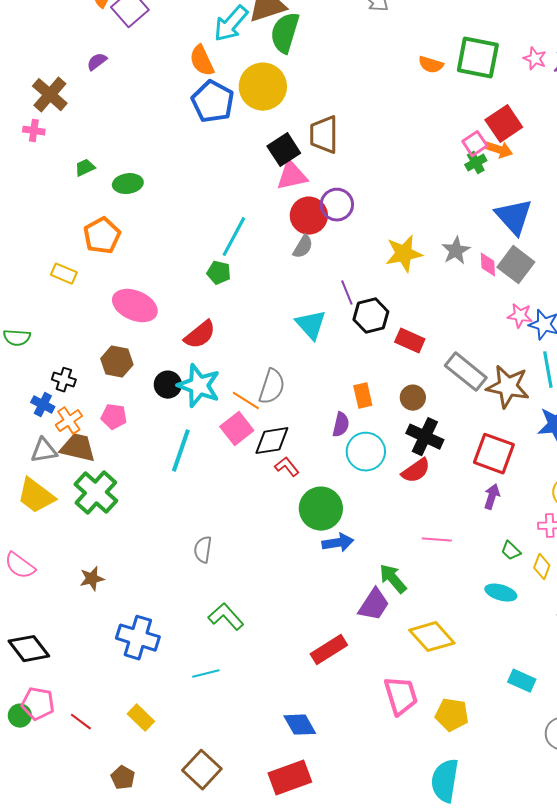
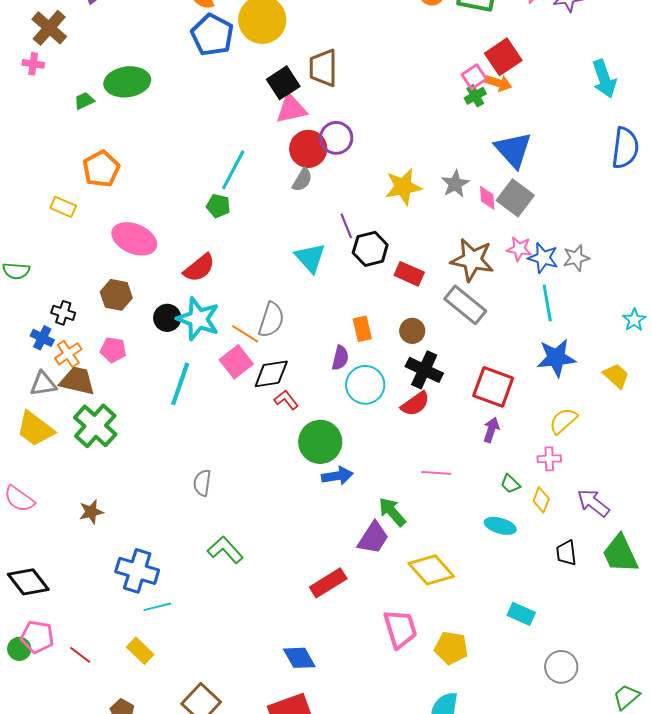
green ellipse: (128, 184) -> (127, 82), moved, size x1.5
brown star: (508, 387) -> (472, 260), moved
cyan line: (206, 674) -> (157, 607), moved

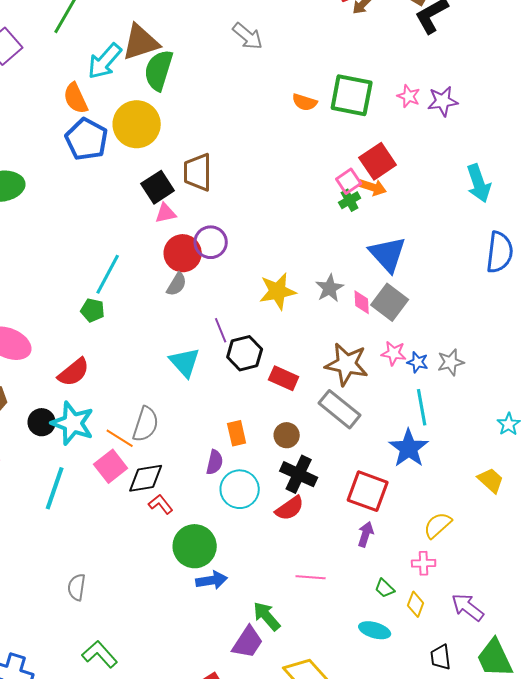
pink triangle: (291, 109) -> (166, 213), size x0.7
blue star: (543, 258) -> (418, 362), size x0.7
blue star: (556, 358) -> (409, 448), moved, turned -30

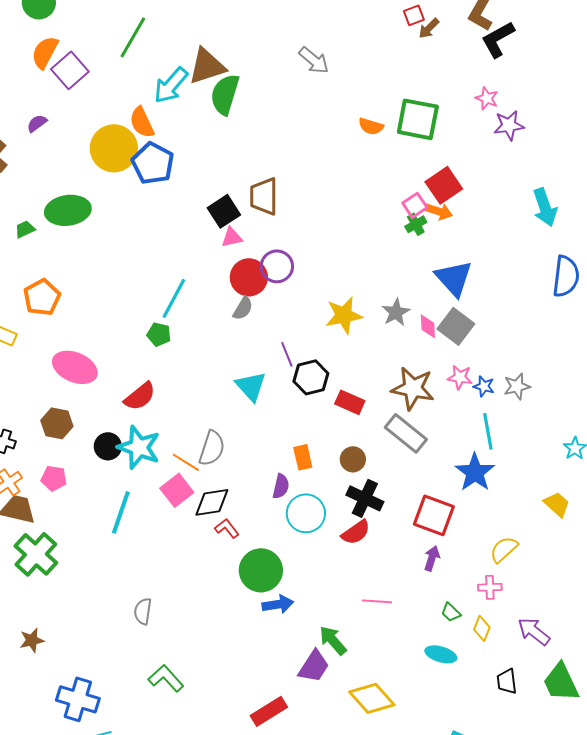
pink star: (409, 96) -> (487, 98), moved
yellow circle: (137, 124) -> (114, 148), moved

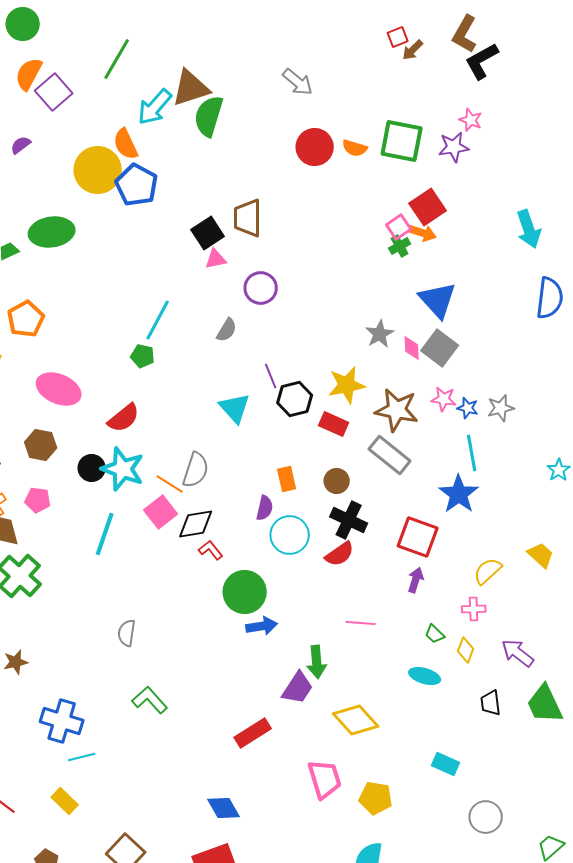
purple star: (509, 125) -> (454, 147), moved
red circle: (249, 277) -> (315, 147), moved
yellow star: (344, 315) -> (347, 385), moved
yellow trapezoid: (557, 504) -> (541, 555), moved
green arrow: (333, 640) -> (317, 662), turned -144

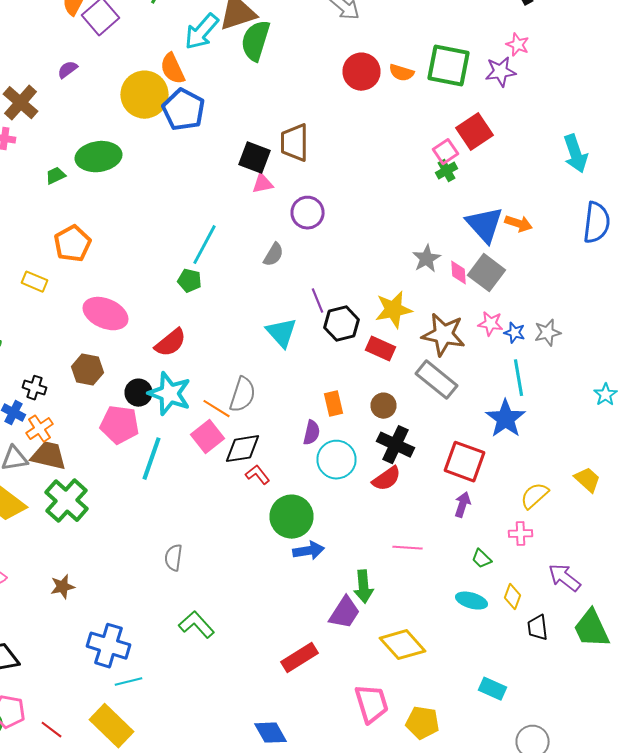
black square: (208, 233) -> (254, 158), turned -36
orange arrow: (423, 233) -> (518, 224), moved
pink pentagon: (38, 500) -> (120, 425), moved, size x1.5
yellow diamond: (466, 650) -> (512, 597), moved
yellow rectangle: (65, 801) -> (112, 726), size x1.6

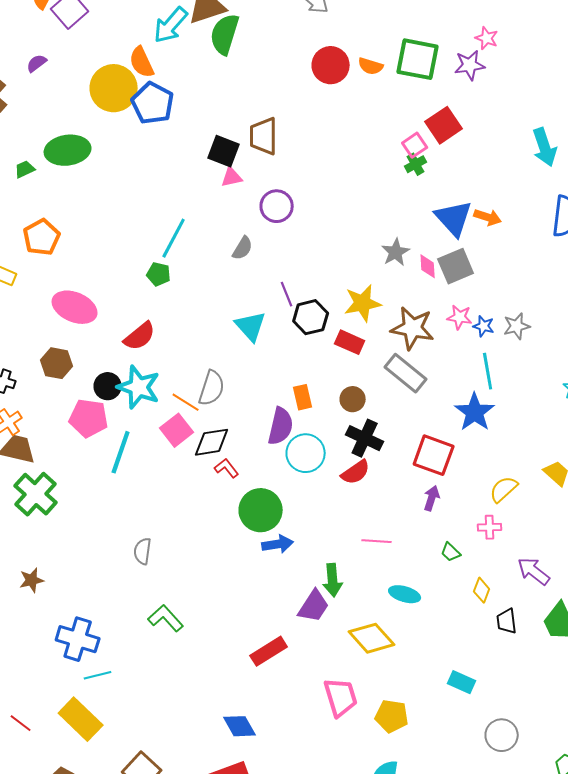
gray square: (486, 273) -> (456, 266), turned 30
purple semicircle: (312, 433) -> (281, 426), size x1.5
cyan ellipse: (472, 601) -> (405, 594), moved

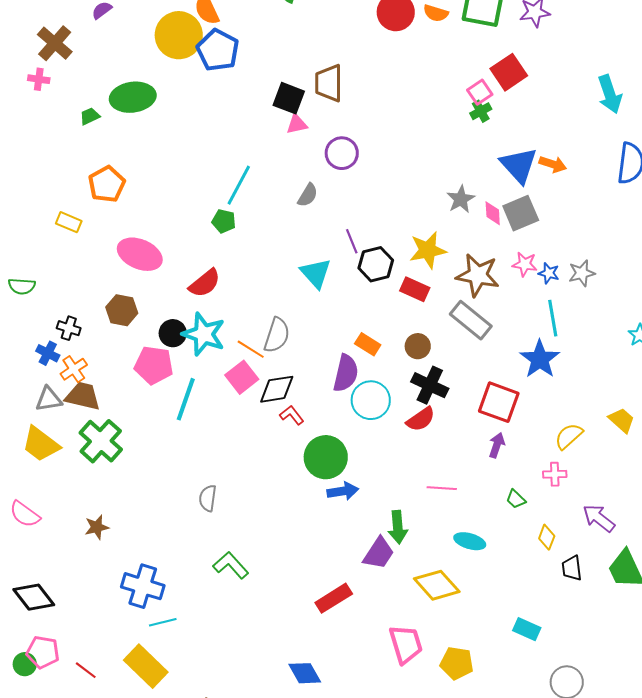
orange rectangle: (303, 397) -> (368, 344), turned -45

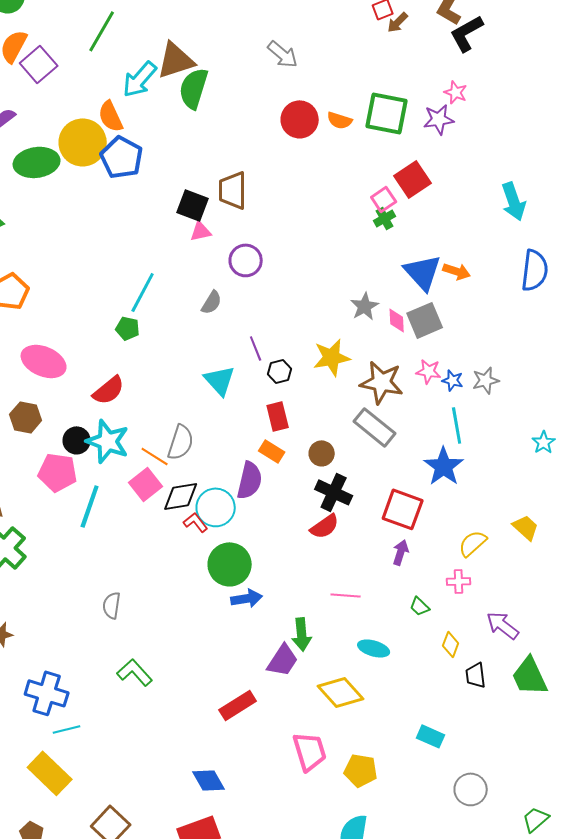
green ellipse: (133, 97) -> (37, 162), moved
black hexagon: (376, 264) -> (280, 371), size x0.7
red rectangle: (415, 289) -> (278, 416), moved, turned 52
cyan circle: (371, 400) -> (216, 507), moved

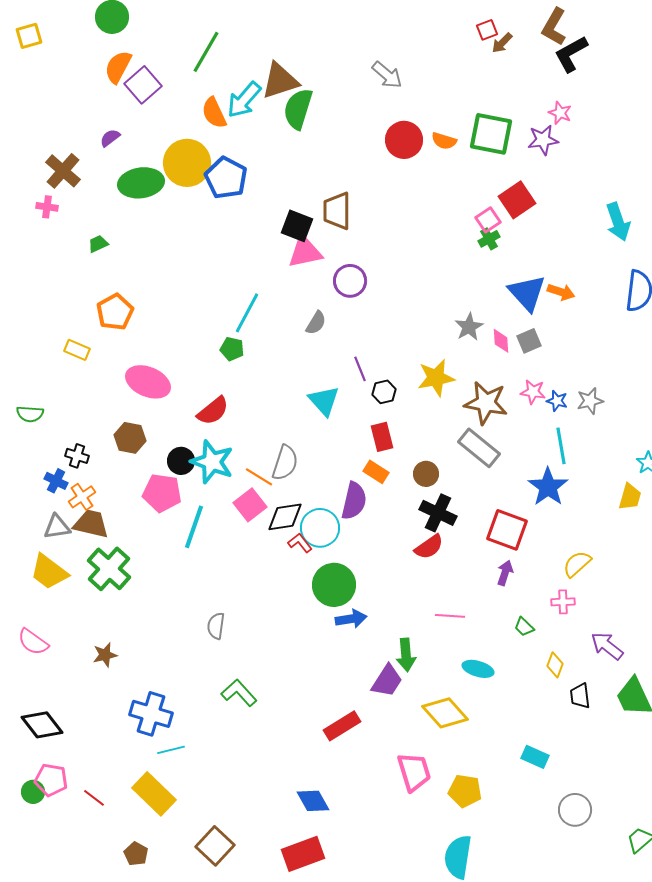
orange semicircle: (111, 116) -> (214, 113), moved
pink triangle: (201, 231) -> (305, 252), size x1.6
gray square: (425, 320) -> (529, 341), size x0.7
yellow trapezoid: (526, 527) -> (630, 497), moved, turned 64

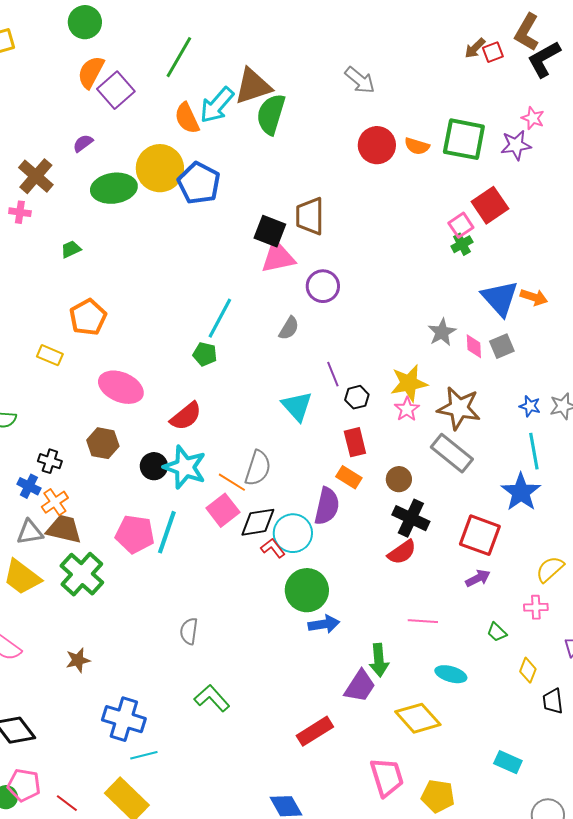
red square: (487, 30) -> (493, 52), moved
pink star: (533, 392) -> (407, 409), moved, turned 30
pink pentagon: (162, 493) -> (135, 534), moved
purple arrow: (505, 573) -> (478, 578), turned 45

